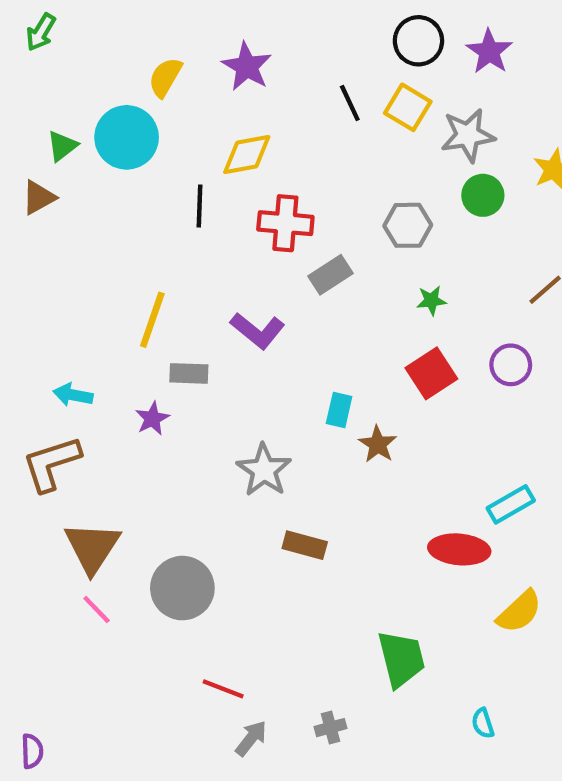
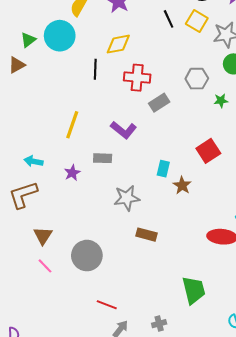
green star: (431, 300) -> (221, 101), moved
gray rectangle: (189, 373) -> (103, 158), moved
gray star: (264, 470) -> (127, 198), turned 30
brown triangle: (92, 547) -> (43, 236), size x0.7

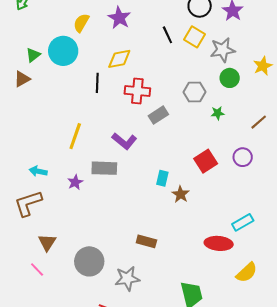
gray rectangle: (103, 158) -> (104, 168), size x1.4
gray star: (127, 198) -> (127, 279), moved
pink line: (45, 266) -> (37, 269), moved

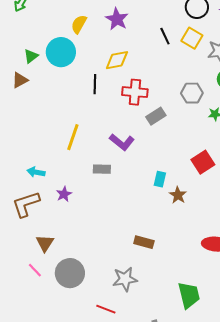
gray rectangle: (104, 168) -> (102, 169), size x0.7
purple star: (75, 182) -> (64, 194), moved
gray circle: (89, 261) -> (70, 273), moved

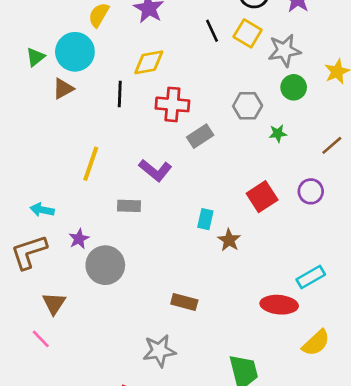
brown triangle: (20, 80) -> (63, 89), moved
gray circle: (70, 273) -> (105, 265), moved

